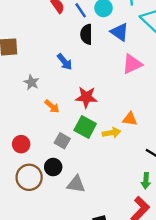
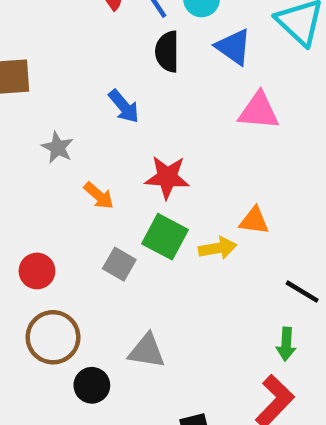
pink triangle: (132, 64) -> (259, 111), turned 30
black circle: (53, 167) -> (92, 385), moved

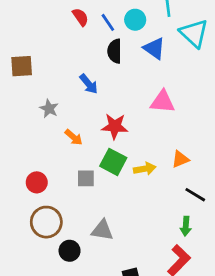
pink triangle: (259, 111) -> (163, 102), moved
orange triangle: (254, 221) -> (180, 159), moved, turned -30
gray square: (119, 264) -> (86, 178), turned -30

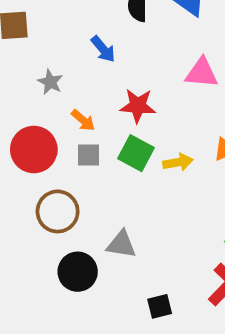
gray square: (86, 178) -> (89, 155), moved
red circle: (37, 182) -> (34, 149), moved, size x1.6
brown circle: (46, 222) -> (58, 211), moved
black circle: (70, 251) -> (78, 272), size x1.4

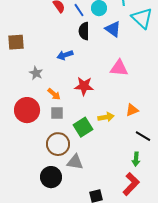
blue arrow: (103, 49) -> (65, 55), turned 112
green square: (136, 153) -> (83, 127), moved, turned 30
brown circle: (58, 211) -> (58, 144), moved

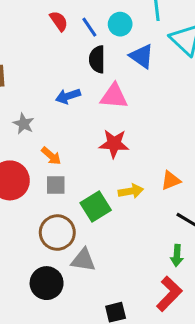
pink triangle: (119, 68) -> (114, 96), moved
red star: (84, 86) -> (114, 144), moved

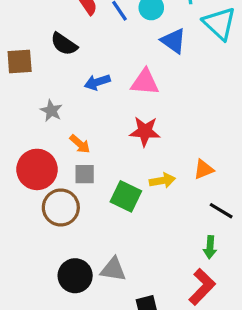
black semicircle: (97, 59) -> (64, 44), moved, turned -56
green square: (96, 206) -> (126, 196), turned -32
brown circle: (57, 233) -> (61, 207), moved
gray triangle: (83, 260) -> (113, 269), moved

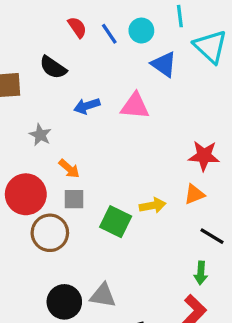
red star: (145, 131) -> (204, 156), moved

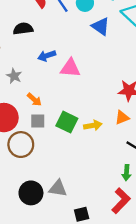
black semicircle: (53, 67) -> (23, 29), turned 138
pink triangle: (135, 106) -> (70, 68), moved
green square: (116, 222) -> (67, 122), moved

